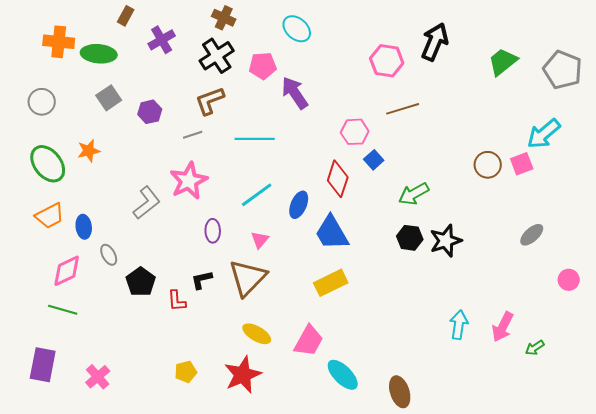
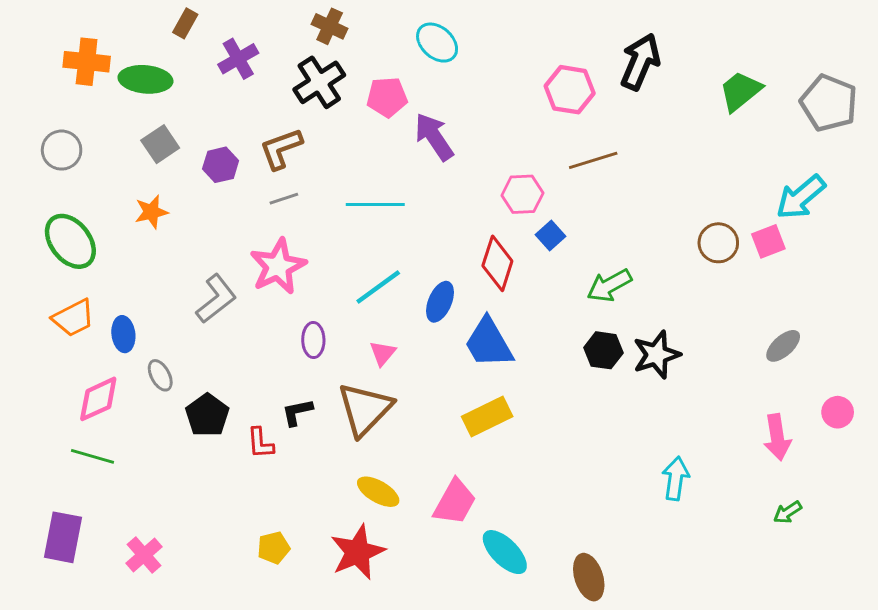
brown L-shape: (210, 101) -> (281, 149), moved
orange star: (89, 151) -> (151, 212), moved
pink arrow: (503, 327) -> (777, 437), moved, turned -36

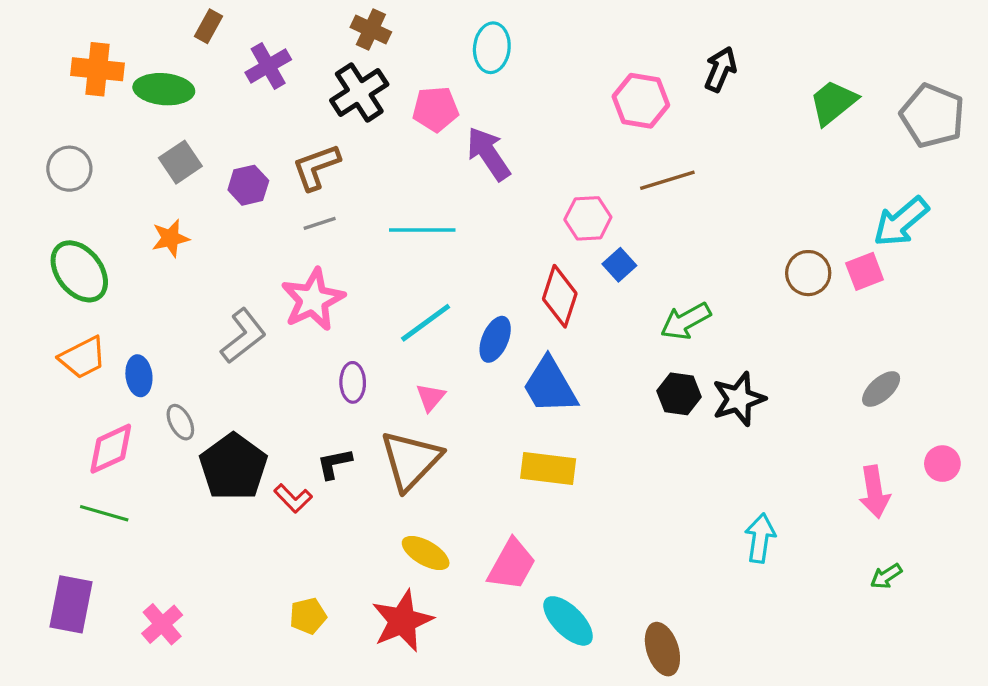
cyan ellipse: (437, 43) -> (492, 48), turned 54
black arrow: (640, 62) -> (720, 69), size x0.7
black pentagon: (207, 415) -> (233, 467), size x1.4
yellow rectangle: (487, 417) -> (548, 469), turned 33
red L-shape: (260, 443) -> (293, 498), turned -40

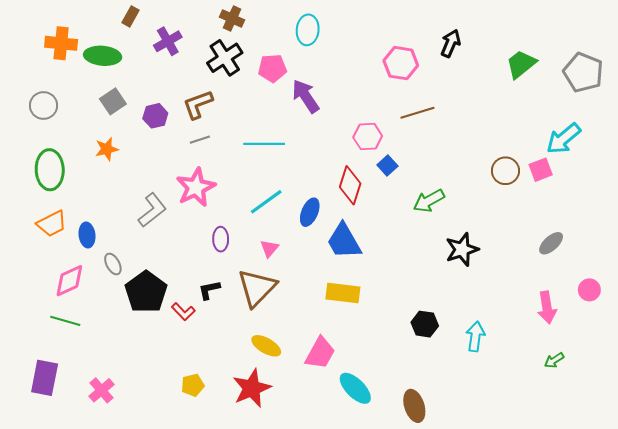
green ellipse: (79, 271) -> (50, 170), turned 36
black hexagon: (679, 394) -> (425, 324), moved

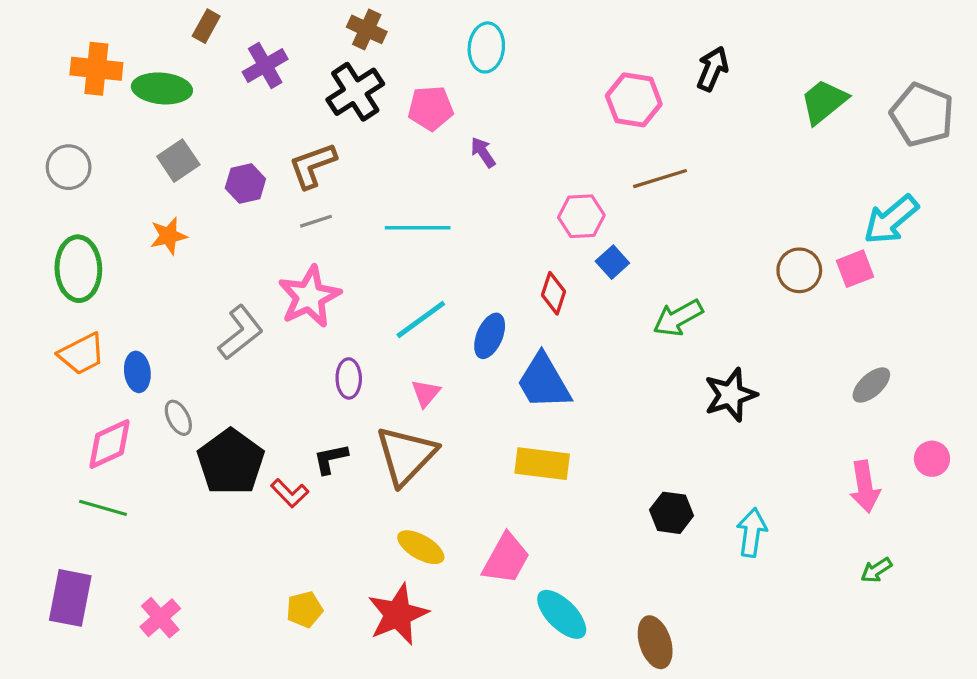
purple arrow: (306, 96) -> (483, 152), size x0.6
red diamond: (350, 185) -> (554, 293), size x0.7

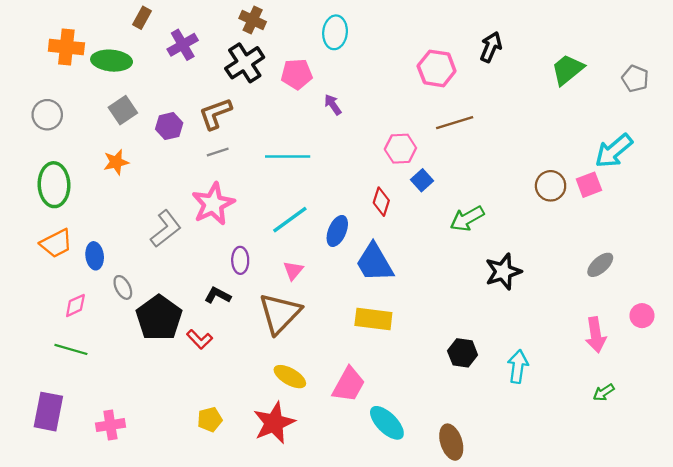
gray pentagon: (922, 115) -> (635, 79), size x0.6
pink diamond: (110, 444) -> (75, 305), size x0.7
black L-shape: (331, 459) -> (218, 295), moved, turned 40
pink cross: (160, 618) -> (110, 425), turned 32

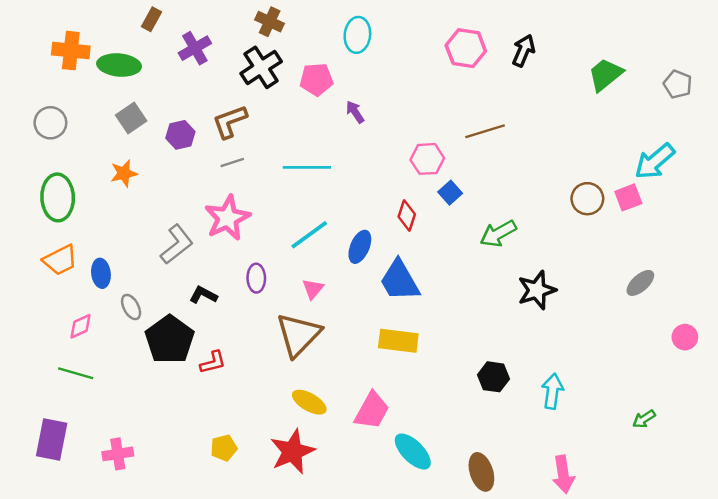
pink hexagon: (437, 68) -> (466, 48), moved
black L-shape: (218, 295) -> (203, 295), moved
pink arrow: (596, 335) -> (563, 474), moved
red L-shape: (200, 339) -> (213, 362), turned -60

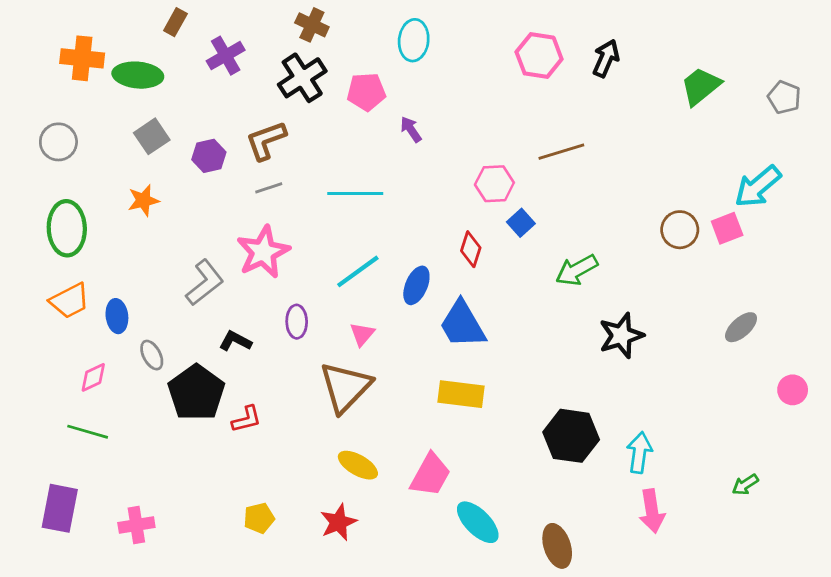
black hexagon: (493, 377) -> (571, 436), size x1.5
red star: (292, 451) -> (338, 522), size x0.7
pink arrow: (563, 474) -> (652, 511), moved

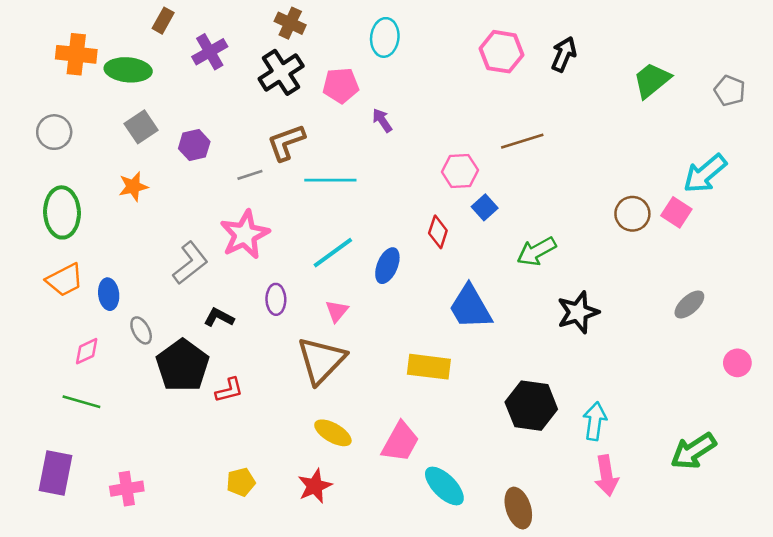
brown L-shape: (266, 141) -> (286, 142), moved
pink square: (727, 228) -> (676, 212), turned -36
blue trapezoid: (462, 324) -> (470, 307), moved
green arrow: (745, 485) -> (693, 451), size x1.8

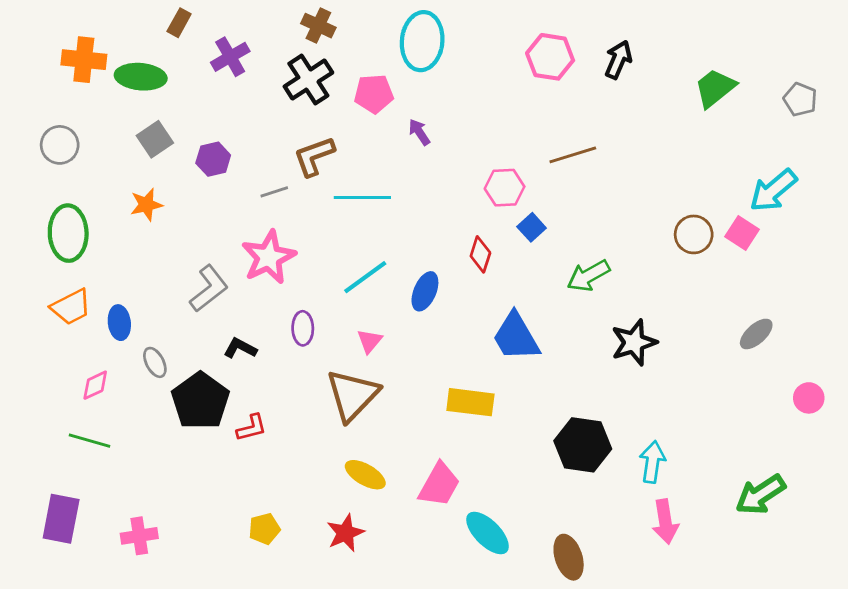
cyan ellipse: (385, 37) -> (422, 41), size x1.4

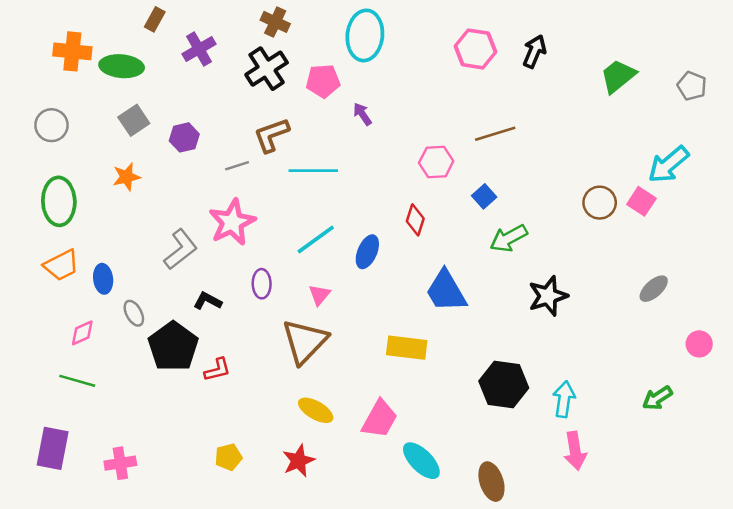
blue square: (532, 227) -> (484, 196), moved
green arrow: (760, 495) -> (657, 398), moved, size x0.7

